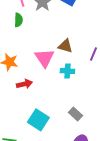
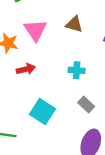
pink triangle: (44, 58) -> (35, 30), moved
cyan cross: (67, 71) -> (77, 70), moved

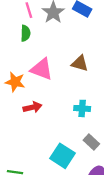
pink triangle: (35, 30) -> (42, 69), turned -35
cyan square: (42, 112) -> (62, 156), moved

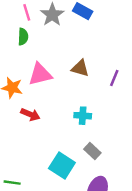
pink triangle: (42, 69) -> (40, 74), turned -35
red arrow: (32, 107) -> (30, 114), turned 36

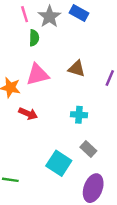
green semicircle: (23, 37) -> (34, 38), moved

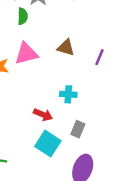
red arrow: (28, 114) -> (43, 115), moved
gray rectangle: (88, 149) -> (78, 129), turned 70

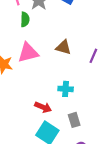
gray rectangle: (78, 129) -> (74, 120), turned -40

